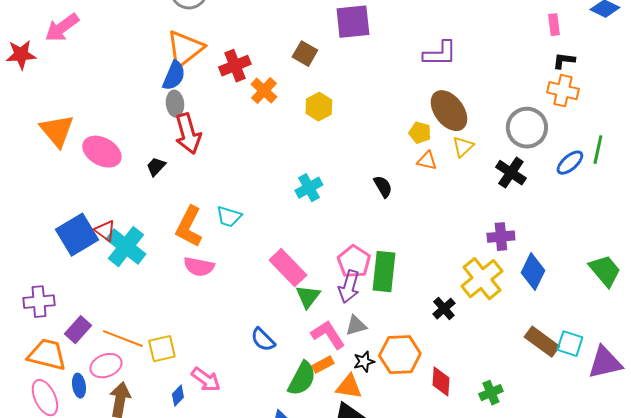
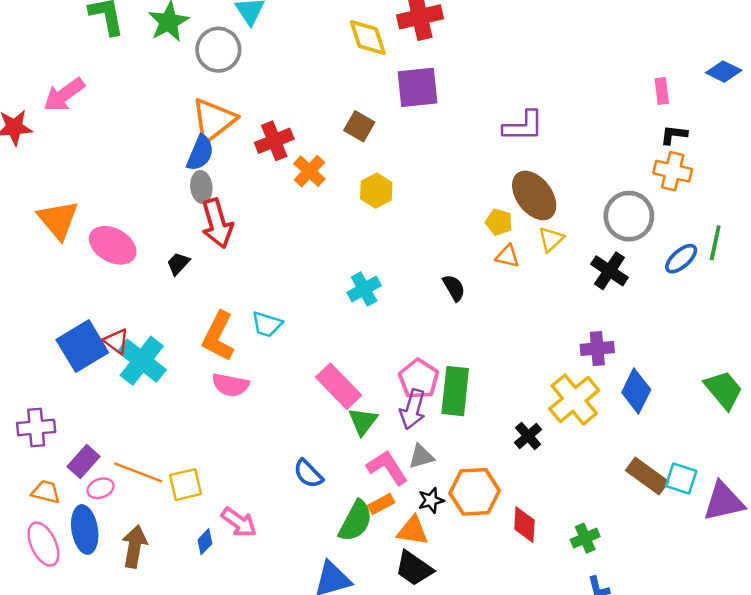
orange trapezoid: (47, 355) -> (46, 492), size x0.6
pink ellipse: (106, 366) -> (101, 488), moved, size x0.7
blue ellipse: (79, 386) -> (85, 530), size x1.6

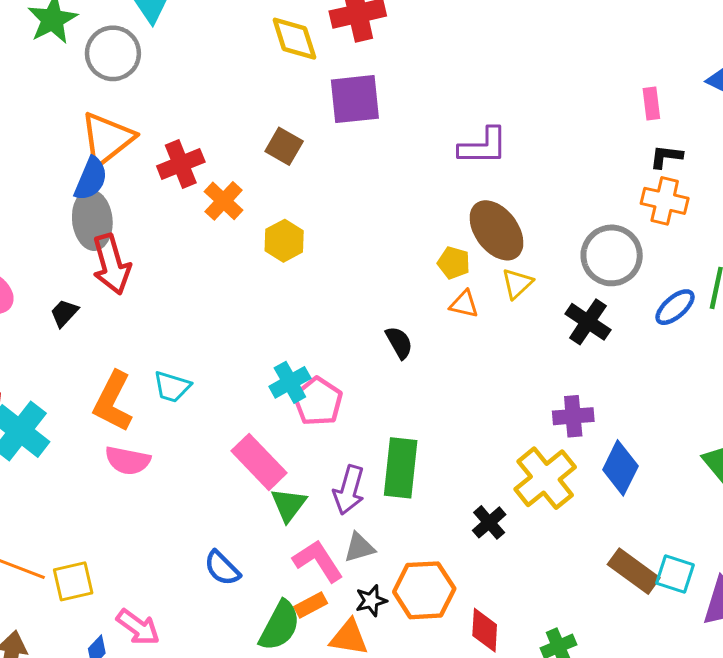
gray ellipse: (201, 187) -> (92, 220), size x1.5
yellow hexagon: (376, 191) -> (284, 241), moved
cyan cross: (364, 289) -> (290, 382), moved
pink pentagon: (419, 379) -> (318, 401), moved

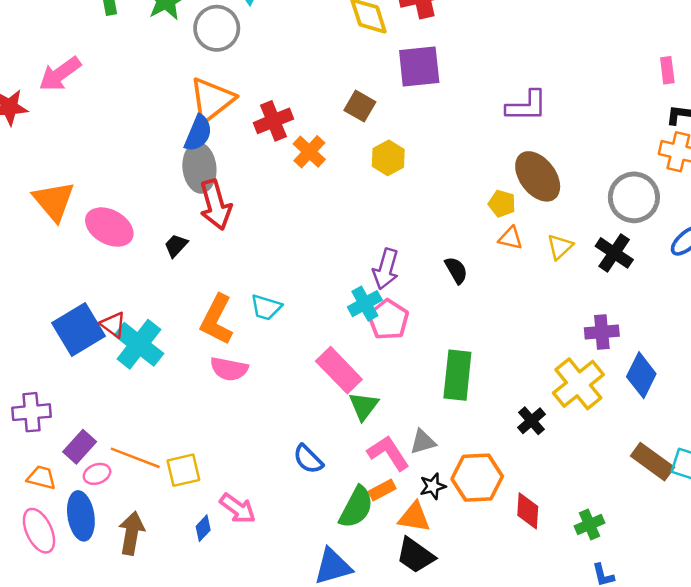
yellow hexagon: (284, 241) -> (388, 158), moved
yellow triangle: (517, 283) -> (560, 247), moved
purple arrow: (349, 490) -> (386, 269), moved

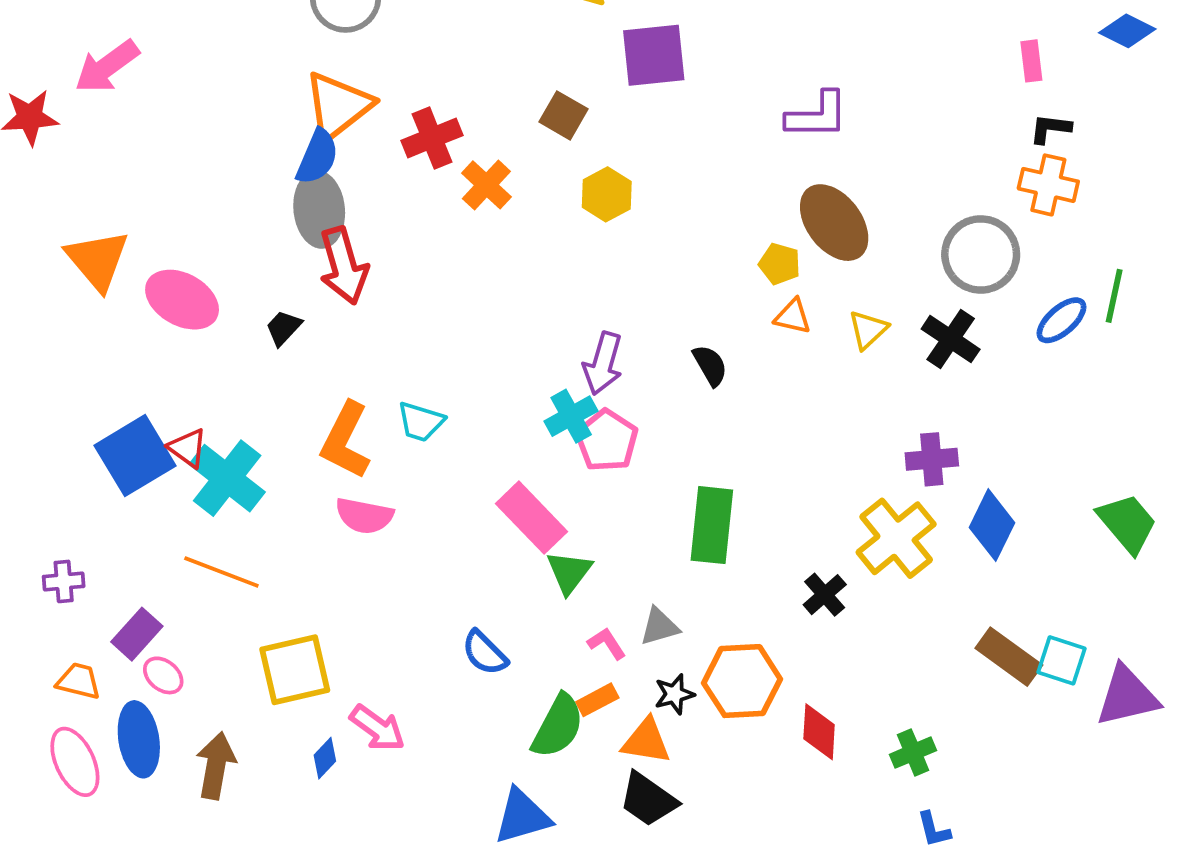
purple cross: (32, 412) -> (64, 581), size x0.7
pink L-shape: (388, 453) -> (607, 643), size x0.6
orange line: (135, 458) -> (221, 572), moved
yellow square: (183, 470) -> (295, 670), size x1.4
pink ellipse: (97, 474) -> (163, 675), turned 60

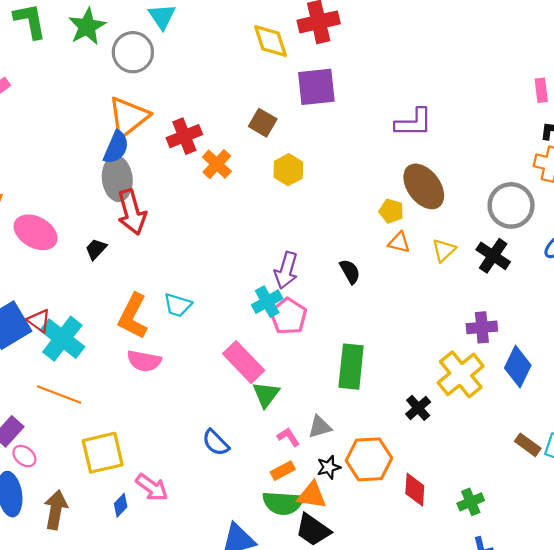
brown rectangle: (1009, 657) -> (528, 445), size x0.7
green semicircle: (558, 726) -> (283, 503), moved, turned 66

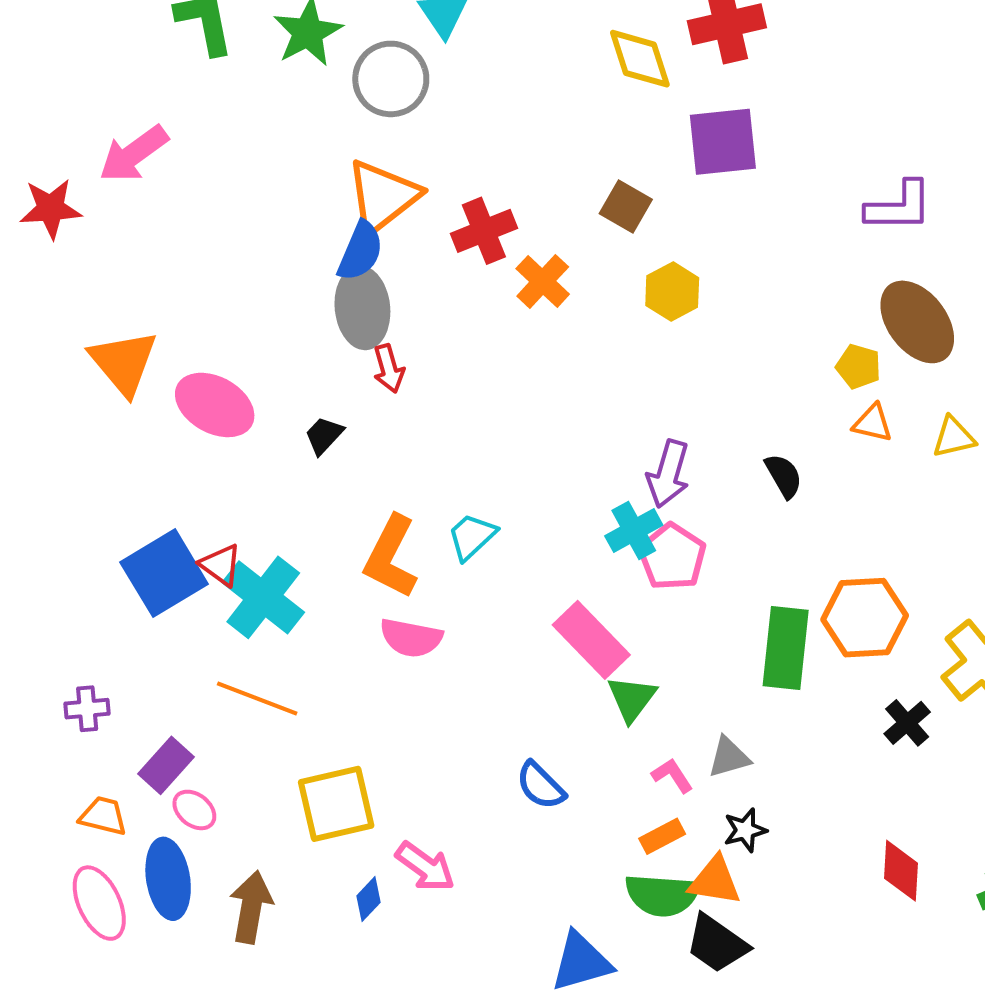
red arrow: (132, 212) -> (389, 369), size x0.6
yellow triangle: (444, 250) -> (954, 437), turned 30
cyan trapezoid: (178, 305) -> (472, 537), turned 120
orange hexagon: (369, 459) -> (865, 618), moved

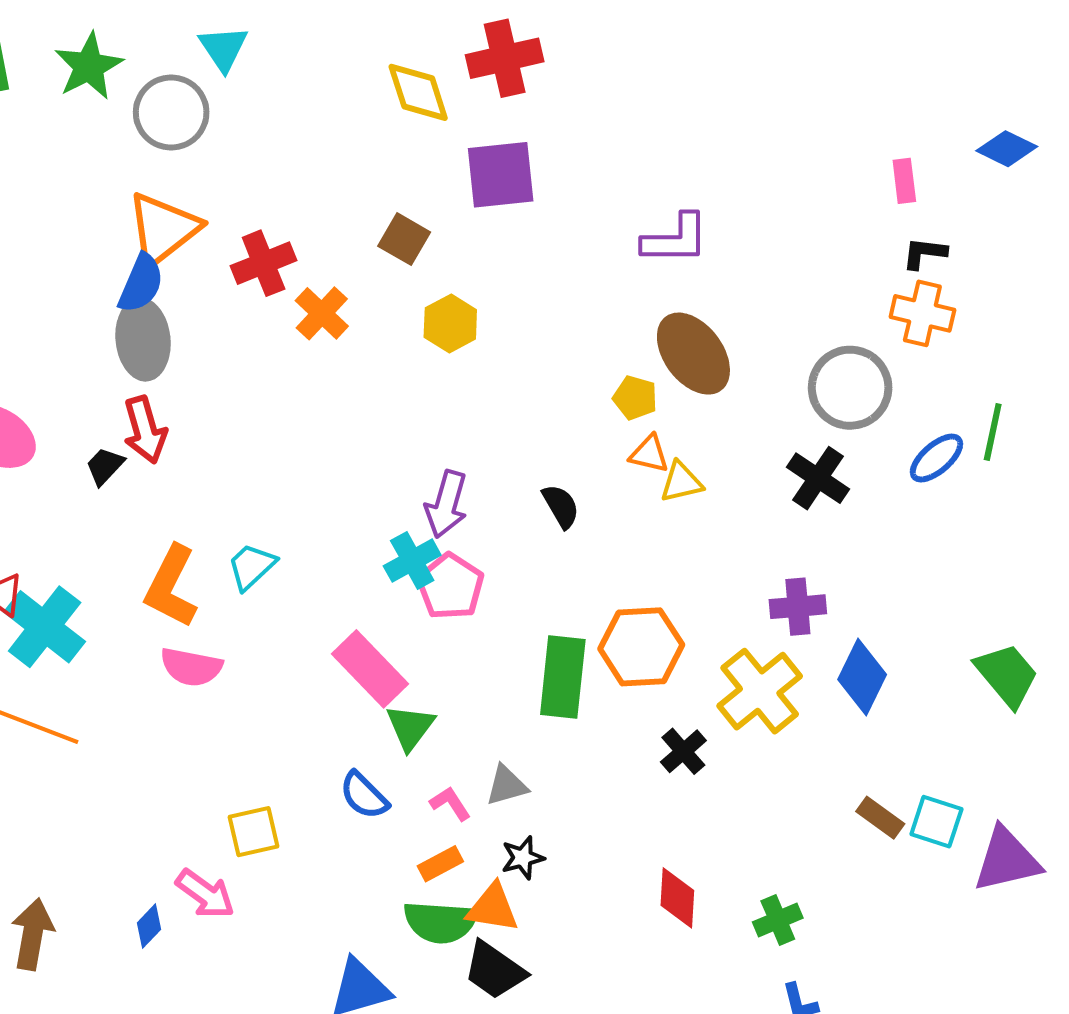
red arrow: (389, 369) -> (145, 430), moved, size x1.4
yellow triangle: (954, 437) -> (681, 482), moved
blue semicircle: (541, 786) -> (364, 795), moved
yellow square: (336, 804) -> (253, 832), moved, size x0.7

